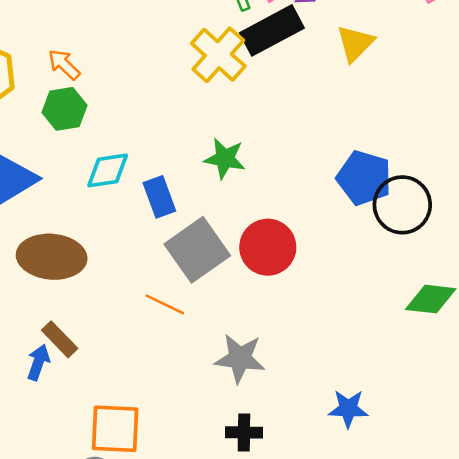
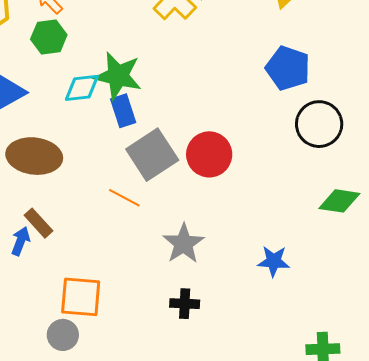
green star: (225, 158) -> (118, 76), moved, size x1.4
blue pentagon: (364, 178) -> (288, 68), moved
gray star: (240, 358) -> (184, 244), turned 30
blue star: (348, 409) -> (274, 261), moved

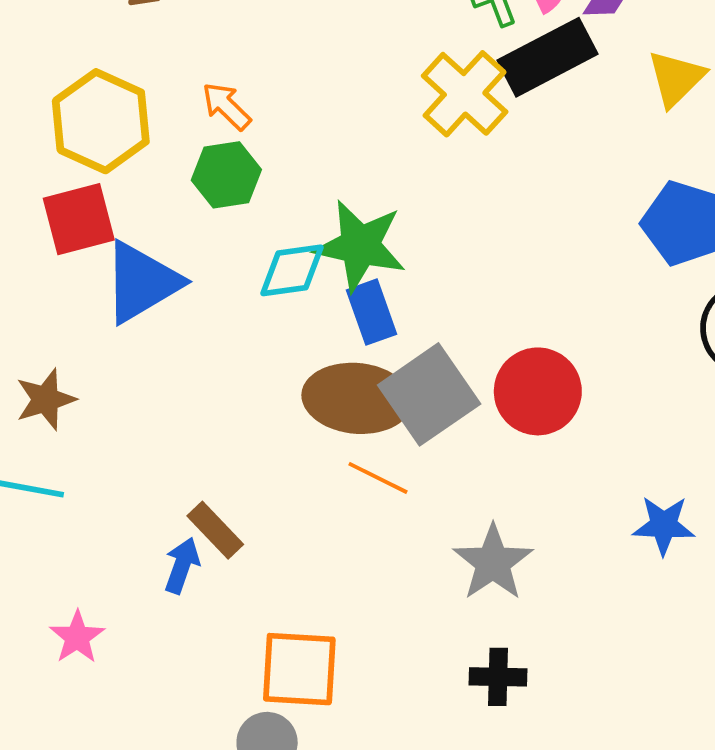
brown ellipse: (34, 156) -> (357, 398), moved
blue star: (274, 261) -> (664, 525), moved

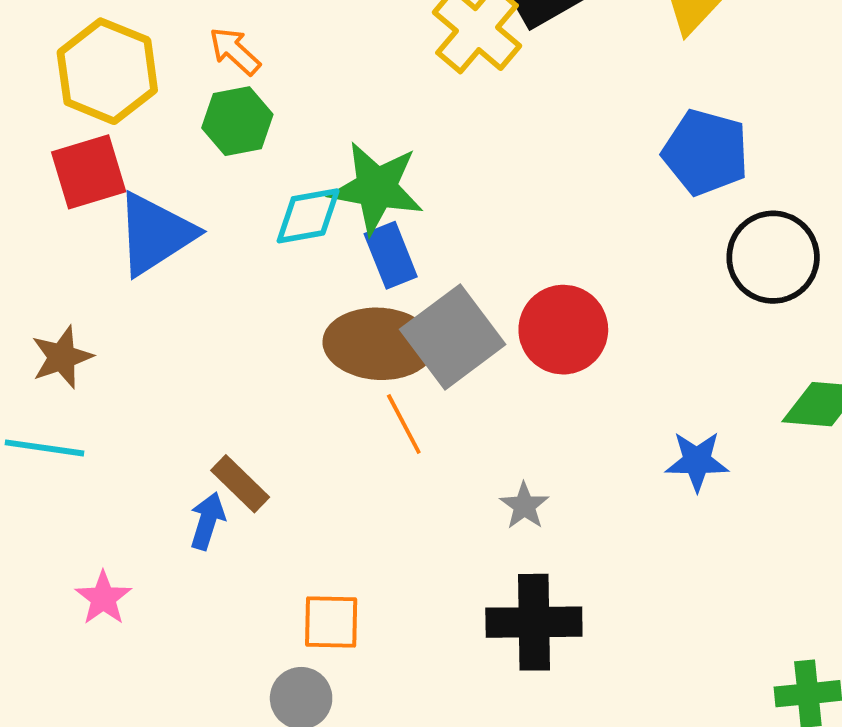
orange line: (378, 478) -> (404, 424), turned 38
gray star: (493, 563) -> (524, 506), size x0.6
orange square: (299, 669) -> (331, 622), size x0.7
black cross: (498, 677) -> (534, 622), size x1.6

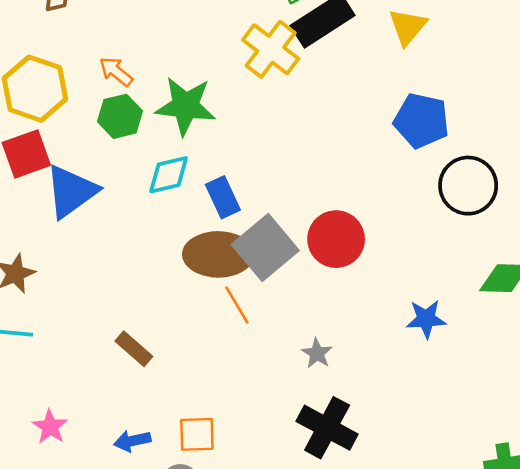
green star: (376, 188) -> (186, 106), moved
blue arrow: (207, 521) -> (132, 441), moved, turned -116
black cross: (534, 622) -> (327, 428), turned 32

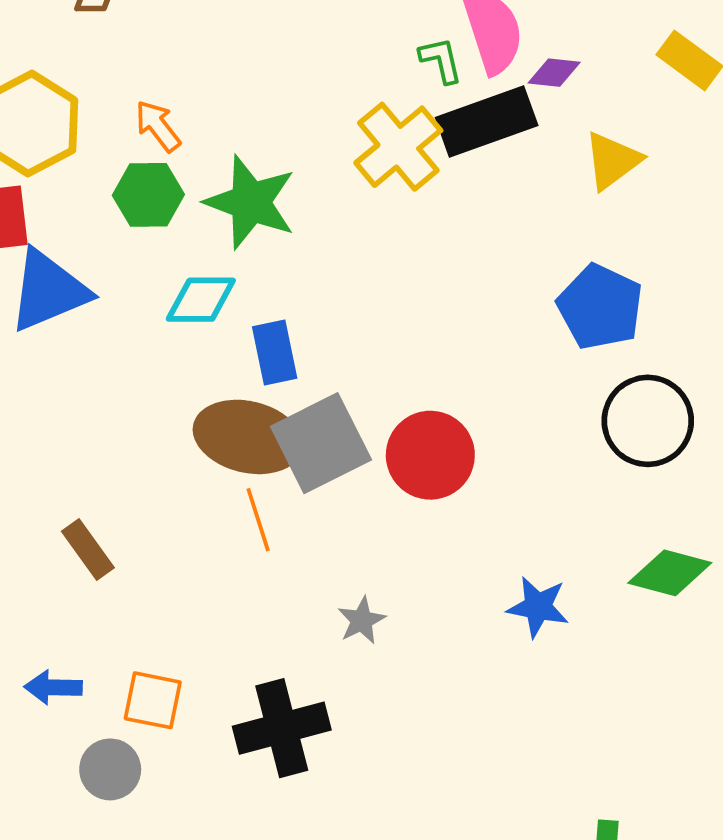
black cross: (327, 428) -> (282, 728), moved, turned 34

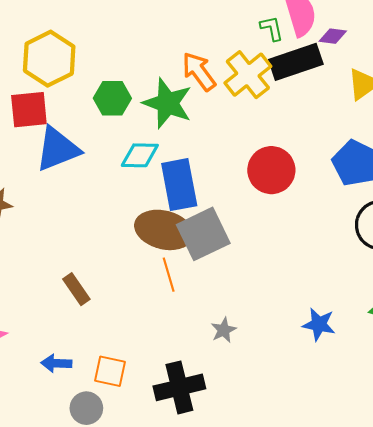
orange arrow: (158, 126) -> (199, 71), moved, size x1.4
blue rectangle: (275, 353) -> (179, 185), size x1.5
red circle: (430, 455) -> (271, 170), moved

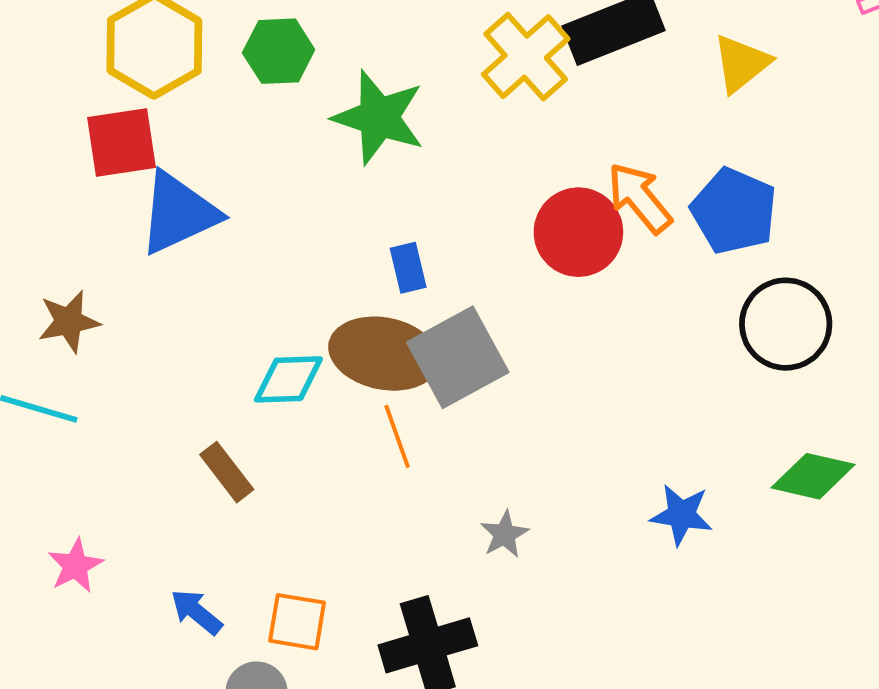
orange arrow: (199, 71) -> (640, 198), moved
green hexagon: (112, 98) -> (279, 51), moved
cyan diamond: (140, 155) -> (288, 379), moved
blue rectangle: (179, 185) -> (408, 268), size x0.5
blue arrow: (56, 363) -> (197, 612), turned 40

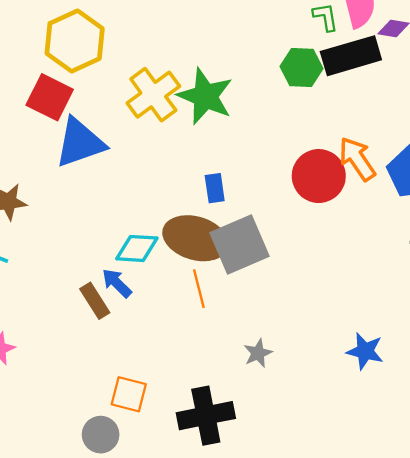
green hexagon: (279, 51) -> (302, 67), moved
yellow cross: (526, 57) -> (153, 95), moved
red square: (122, 142) -> (50, 97), turned 30
blue arrow: (197, 612) -> (117, 283), moved

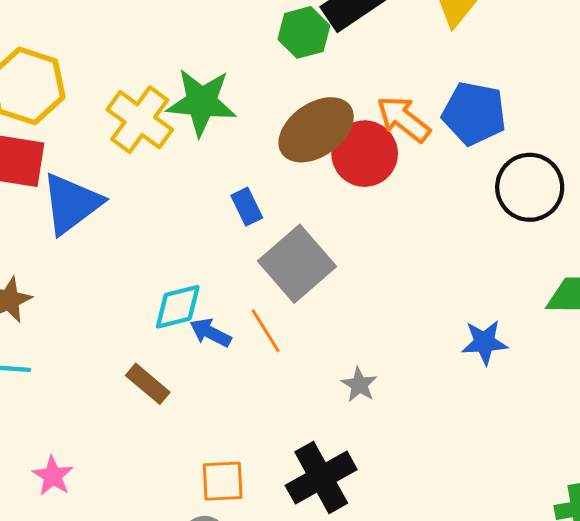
brown ellipse: (195, 238) -> (316, 130), moved, turned -34
blue arrow: (117, 283) -> (211, 333), moved

